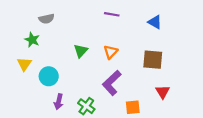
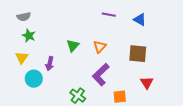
purple line: (112, 14) -> (109, 15), moved
gray semicircle: (46, 19) -> (24, 17), moved
cyan circle: (49, 76) -> (34, 79), moved
purple arrow: (59, 102) -> (50, 64), moved

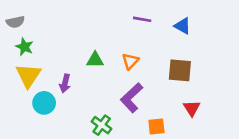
gray semicircle: (24, 17) -> (15, 22), moved
green star: (29, 36) -> (24, 47), moved
green triangle: (73, 46) -> (95, 60), turned 48
yellow triangle: (22, 58) -> (28, 76), size x1.5

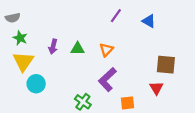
purple line: (142, 19) -> (116, 16), turned -64
brown square: (180, 70) -> (166, 65), moved
purple arrow: (65, 83) -> (53, 46), moved

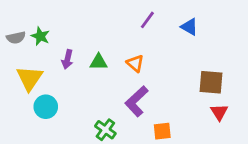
gray semicircle: (13, 18) -> (16, 38), moved
green star: (20, 38) -> (40, 36), moved
orange triangle: (106, 50) -> (135, 63), turned -32
red triangle: (156, 88) -> (219, 112), moved

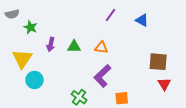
gray semicircle: (16, 38) -> (12, 14), moved
orange triangle: (135, 63) -> (101, 48), turned -32

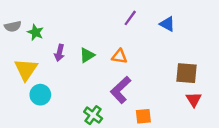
gray semicircle: (12, 14) -> (13, 26), moved
green triangle: (74, 46) -> (87, 55), turned -32

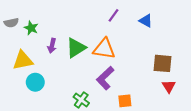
green triangle: (87, 55) -> (76, 48), size x1.5
orange triangle: (119, 56) -> (104, 49), size x1.6
yellow triangle: (26, 70) -> (23, 60), turned 45

